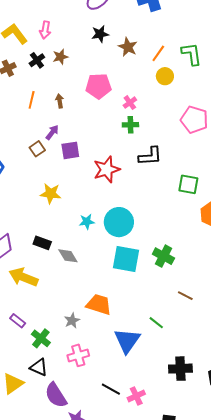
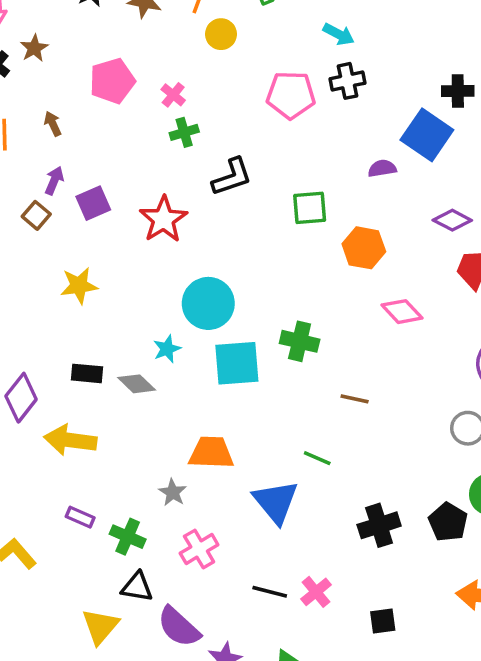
cyan star: (87, 222) -> (167, 349), moved

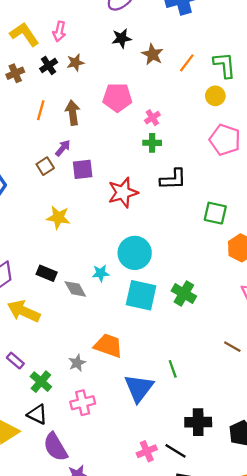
yellow circle: (221, 34) -> (215, 96), moved
brown arrow: (53, 124) -> (73, 113), size x1.5
brown line: (355, 399) -> (232, 347), moved
green line: (317, 458) -> (173, 369), turned 30
black line: (270, 592) -> (176, 451), moved

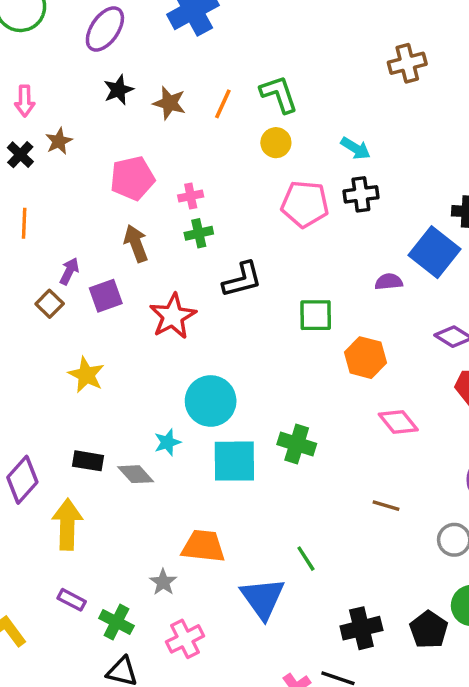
brown arrow: (73, 113) -> (136, 243), moved
pink cross: (152, 118) -> (191, 196), turned 35
yellow star: (58, 217) -> (86, 375), turned 30
yellow arrow: (24, 311) -> (67, 524), turned 80

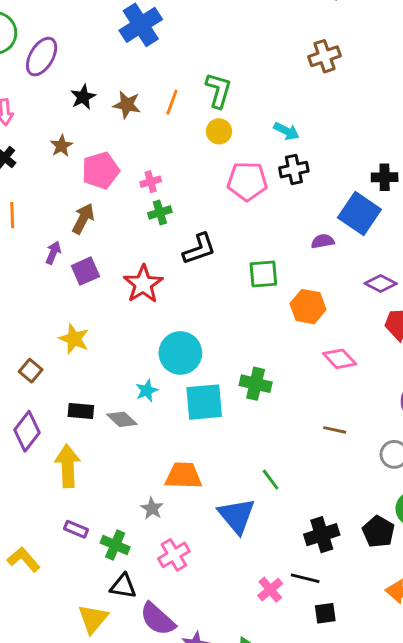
purple ellipse: (105, 29) -> (42, 57), moved
green L-shape: (279, 94) -> (218, 90), turned 39
brown star: (59, 141) -> (61, 146), moved
brown arrow: (136, 243) -> (83, 219), moved, turned 52
brown square: (50, 304) -> (31, 371), moved

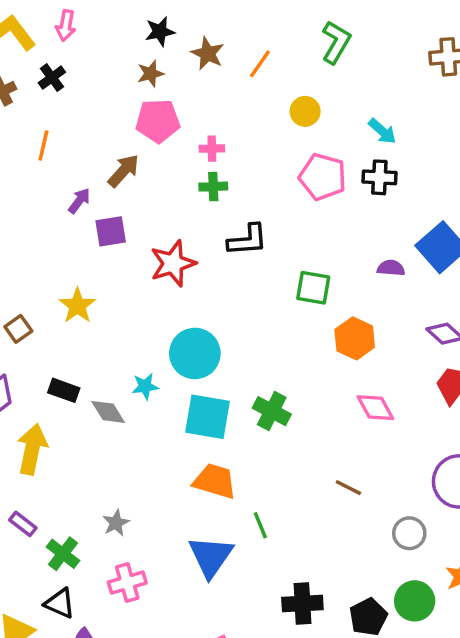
green L-shape: (218, 90) -> (336, 42), moved
brown star: (61, 146) -> (150, 74), moved
orange trapezoid: (183, 476) -> (215, 481), moved

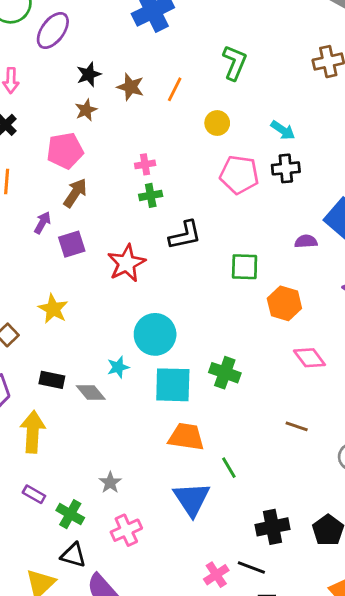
pink pentagon: (158, 121) -> (65, 151), moved

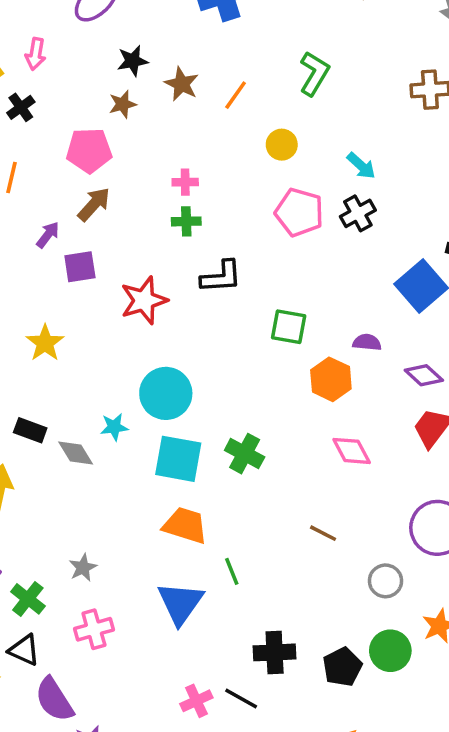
black cross: (286, 168) -> (358, 213), turned -32
purple semicircle: (306, 241) -> (367, 342), moved

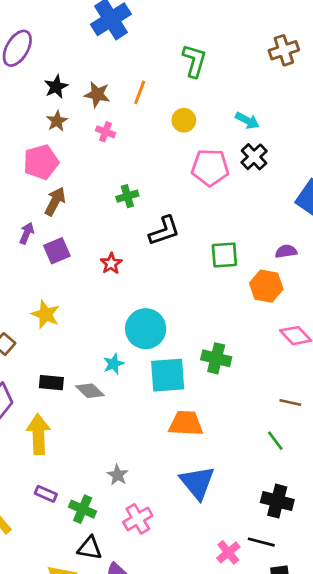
pink cross: (185, 182) -> (105, 132), moved, turned 36
red star: (144, 300) -> (111, 263), size x0.6
green line: (232, 571) -> (275, 441), moved
black cross: (275, 652) -> (277, 501), turned 32

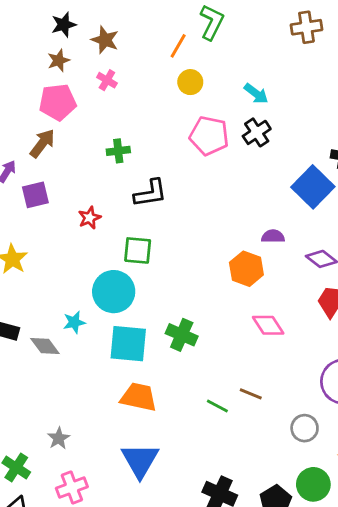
orange line: (140, 92) -> (178, 46), moved
pink pentagon: (41, 162) -> (58, 102), moved
green square: (224, 255) -> (138, 250), moved
green line: (275, 441) -> (217, 406), moved, turned -35

